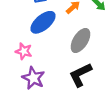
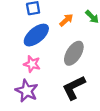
pink star: (24, 51) -> (32, 64), moved

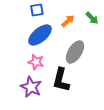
black L-shape: (74, 88) -> (61, 80), moved, turned -50

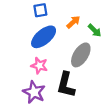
green arrow: (92, 18) -> (95, 30), moved

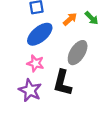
green arrow: (95, 30) -> (92, 18), moved

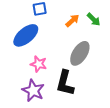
blue ellipse: (40, 34) -> (26, 35), moved

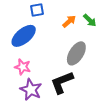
pink star: (39, 64) -> (23, 67), moved
black L-shape: (65, 83) -> (62, 82), turned 55

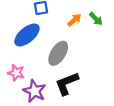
gray ellipse: (76, 53) -> (58, 53), moved
pink star: (23, 67) -> (16, 73), moved

